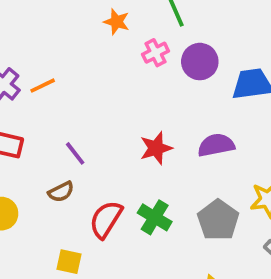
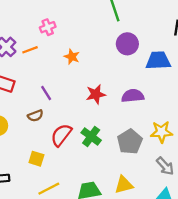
orange star: (117, 22) -> (72, 57), moved
pink cross: (156, 53) -> (48, 27), moved

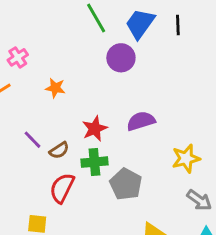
blue trapezoid: (158, 61) -> (140, 24), moved, turned -40
brown semicircle: (35, 116) -> (59, 150), moved
green cross: (91, 136) -> (94, 162), moved, turned -30
gray pentagon: (130, 142) -> (126, 184), moved

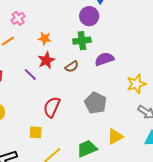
red star: (95, 129) -> (46, 60), moved
brown semicircle: (59, 150) -> (72, 66), moved
green cross: (94, 162) -> (82, 41), moved

